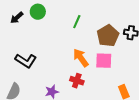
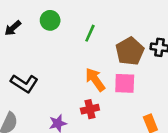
green circle: (38, 12) -> (50, 20), moved
red cross: (77, 81) -> (90, 109), turned -32

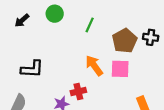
black L-shape: (24, 83) -> (32, 69), turned -30
red cross: (90, 109) -> (78, 92), moved

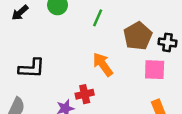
black cross: (151, 37) -> (168, 42), moved
pink square: (120, 69) -> (155, 70), moved

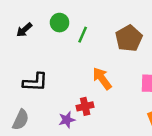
green line: (98, 18) -> (83, 35), moved
brown pentagon: (138, 36) -> (129, 38), moved

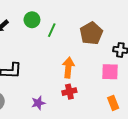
orange arrow: (102, 78) -> (68, 68), turned 42
red cross: (85, 106) -> (69, 92), moved

